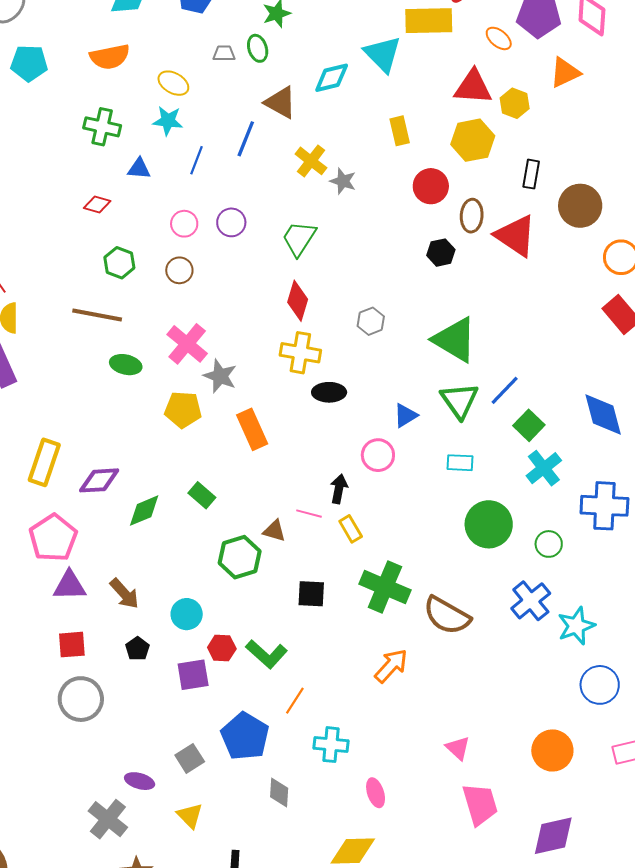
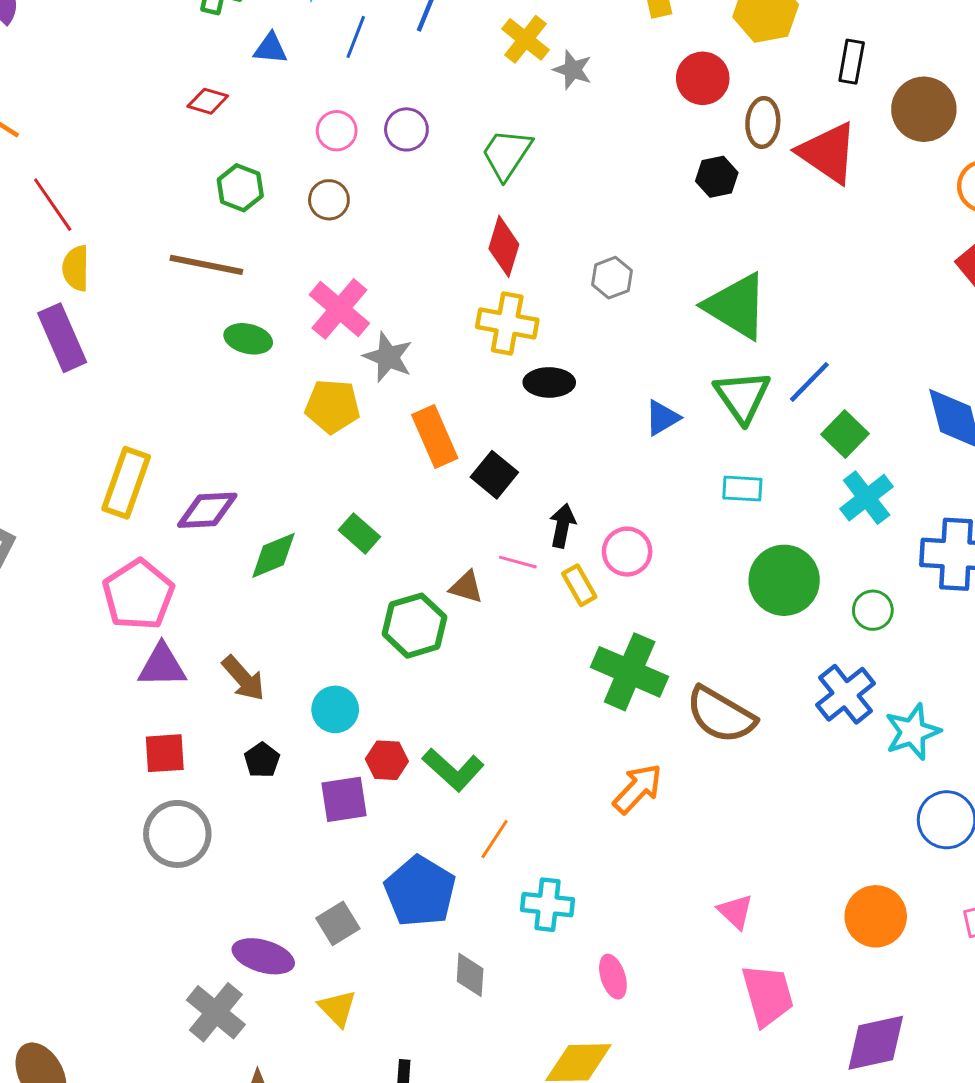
pink circle: (378, 455) -> (627, 552), moved
black square: (311, 594) -> (494, 475), moved, turned 36
purple ellipse: (140, 781) -> (263, 956), size x1.4

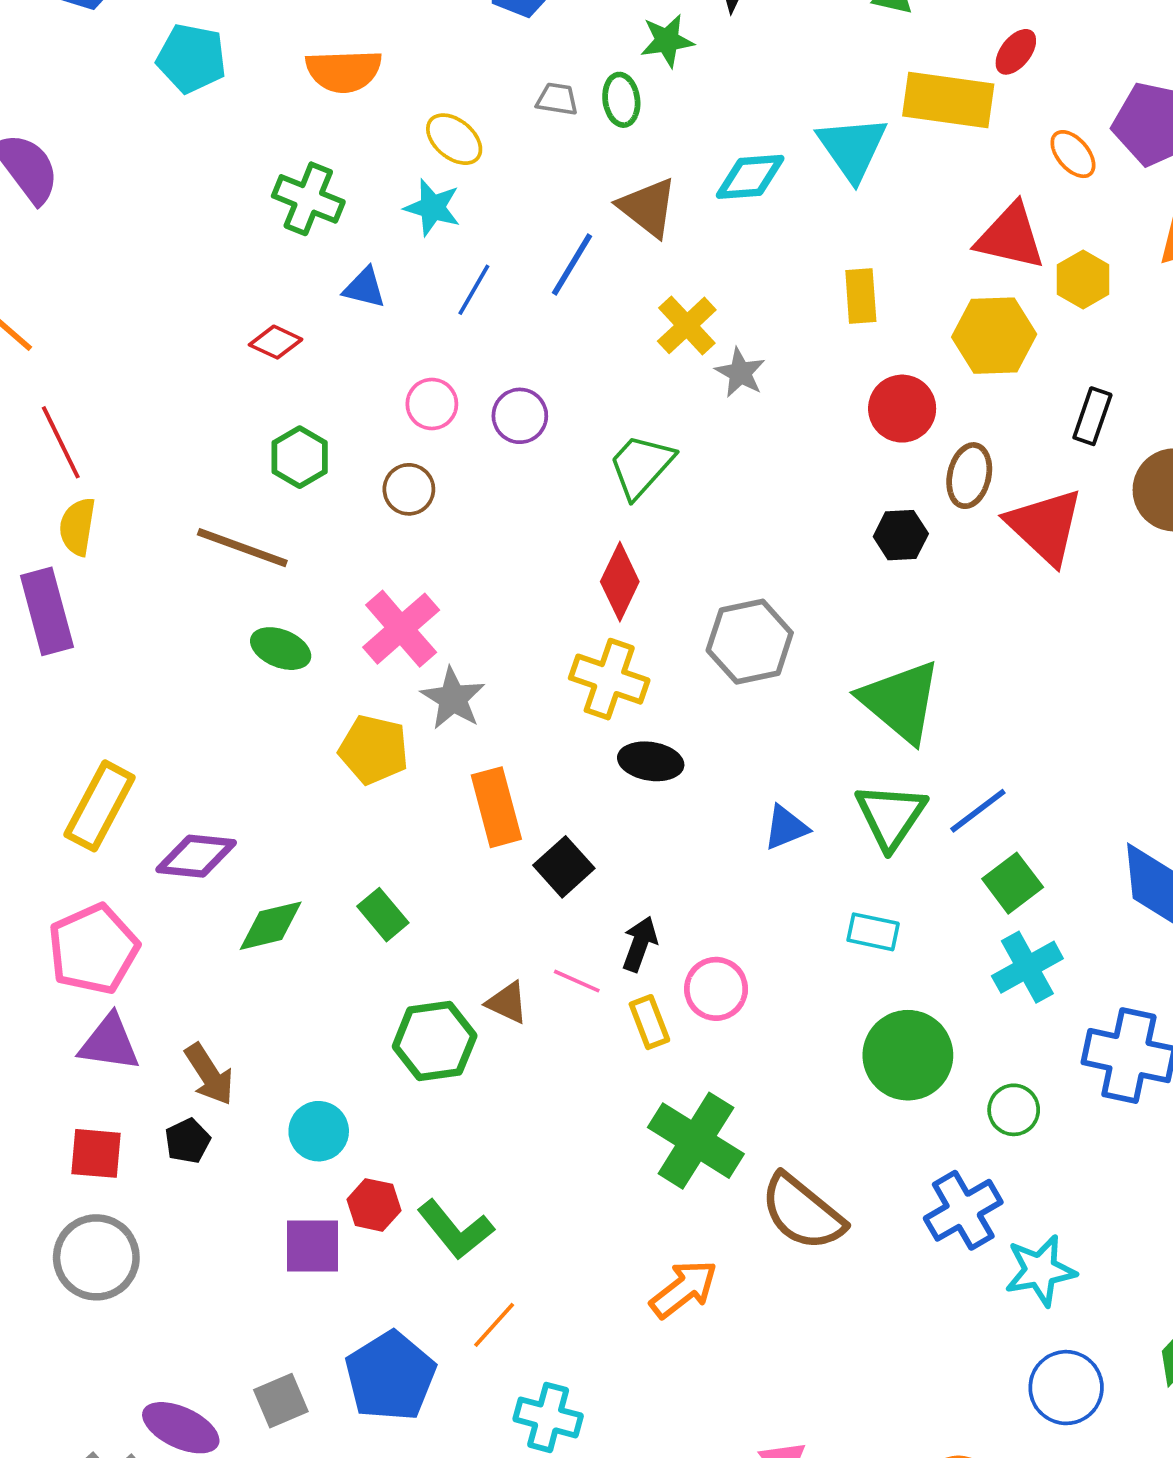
gray hexagon: (612, 278) -> (750, 642), size x1.6
black pentagon: (262, 760) -> (188, 1141), moved

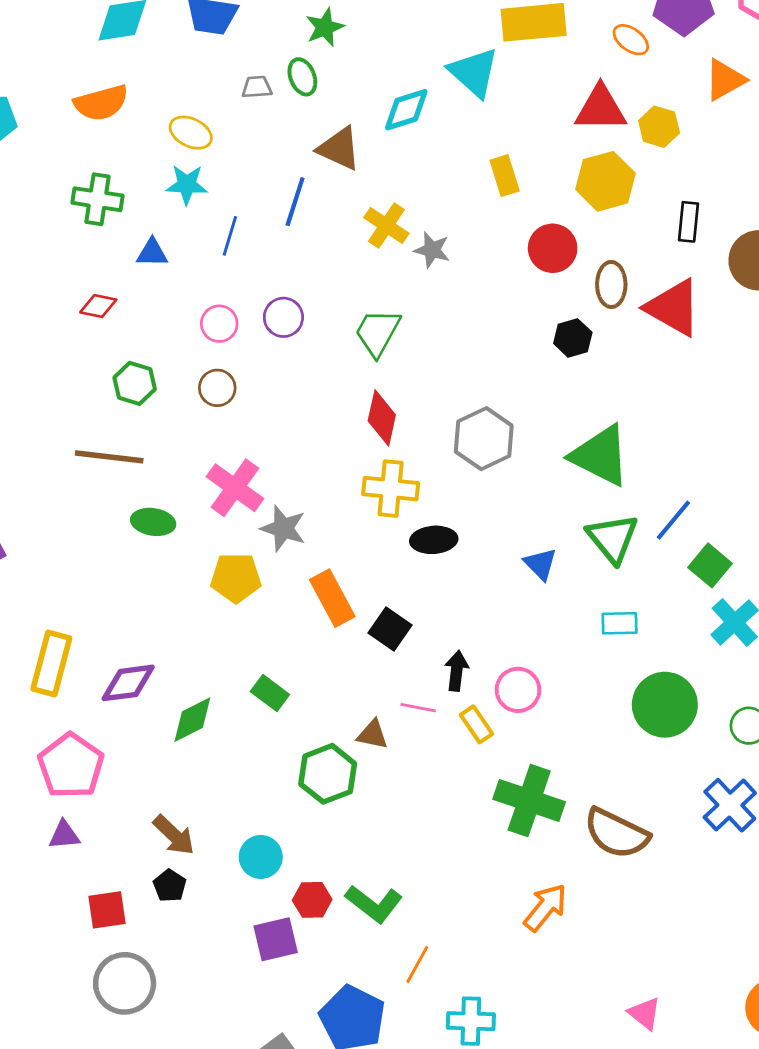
blue triangle: (786, 827) -> (540, 564), turned -39
purple triangle: (109, 1043) -> (64, 835), moved, size x0.7

